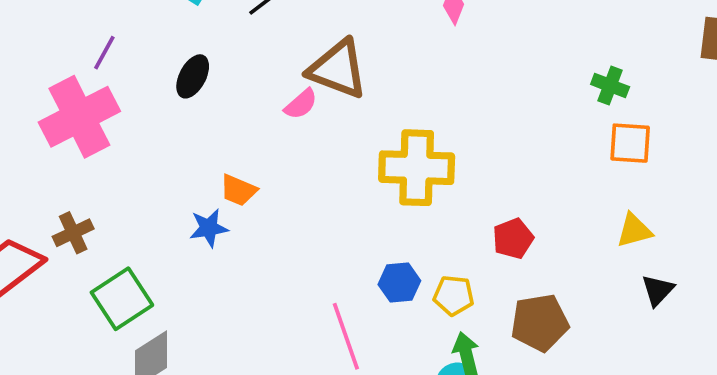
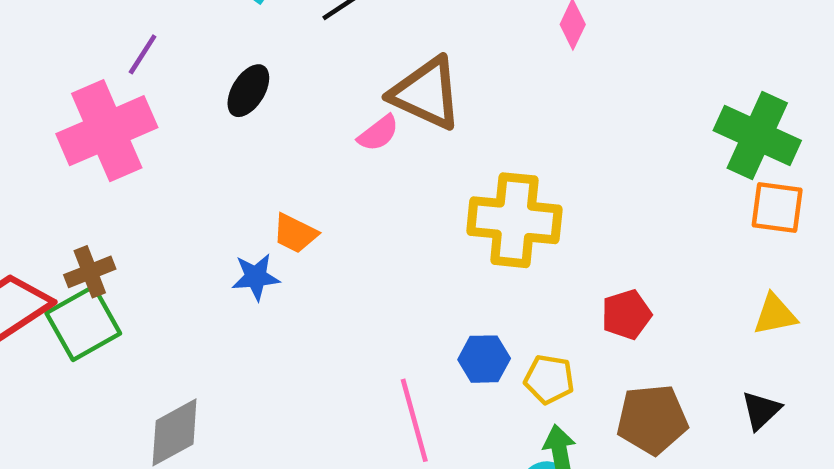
green cross: (610, 86) -> (757, 136), size x1.8
black triangle: (658, 290) -> (761, 410), moved
green square: (122, 299) -> (83, 323), moved

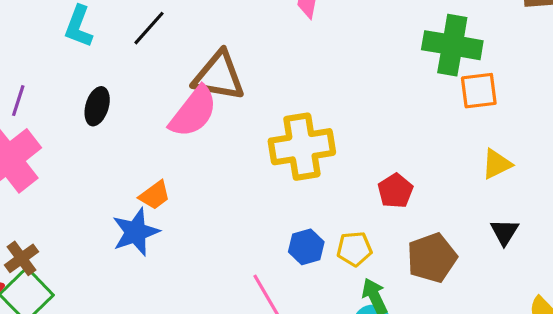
pink semicircle: (378, 133) -> (193, 112), size x1.8
orange trapezoid: (295, 233) -> (155, 195), turned -48
blue star: (256, 277) -> (136, 232), size x1.4

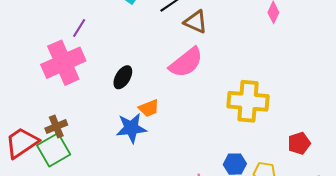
brown triangle: (219, 76) -> (196, 22), moved, size x0.7
black ellipse: (97, 106) -> (123, 77), moved

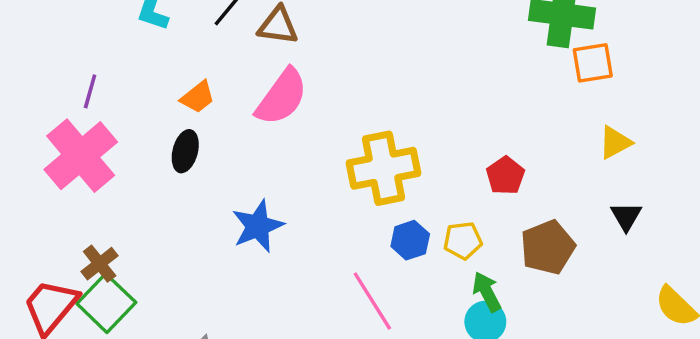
yellow cross: (248, 101) -> (384, 168), moved
orange trapezoid: (149, 108) -> (198, 97), moved
blue star: (131, 128) -> (258, 226), moved

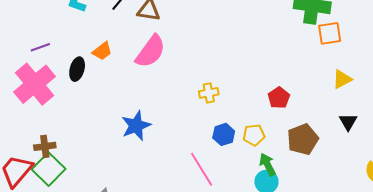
purple line: (90, 91) -> (40, 47), turned 54
black ellipse: (185, 151) -> (77, 69), moved
yellow cross: (384, 168) -> (209, 93), size x0.5
brown cross: (100, 264) -> (45, 146), turned 30

